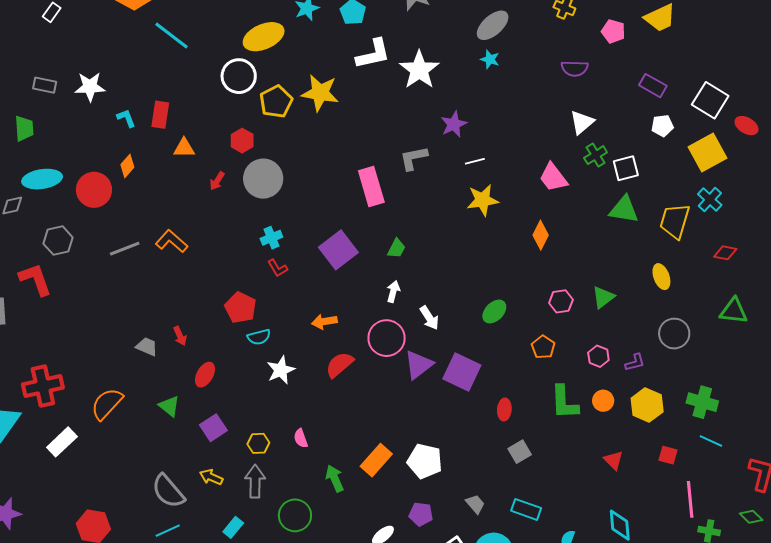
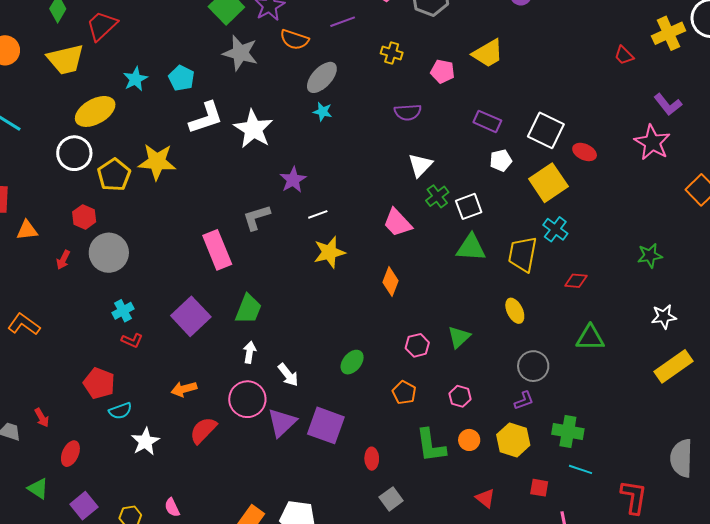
green trapezoid: (396, 248) -> (248, 309), size x1.5
red L-shape: (278, 268) -> (132, 340), turned -30
purple L-shape: (635, 362) -> (524, 401), moved

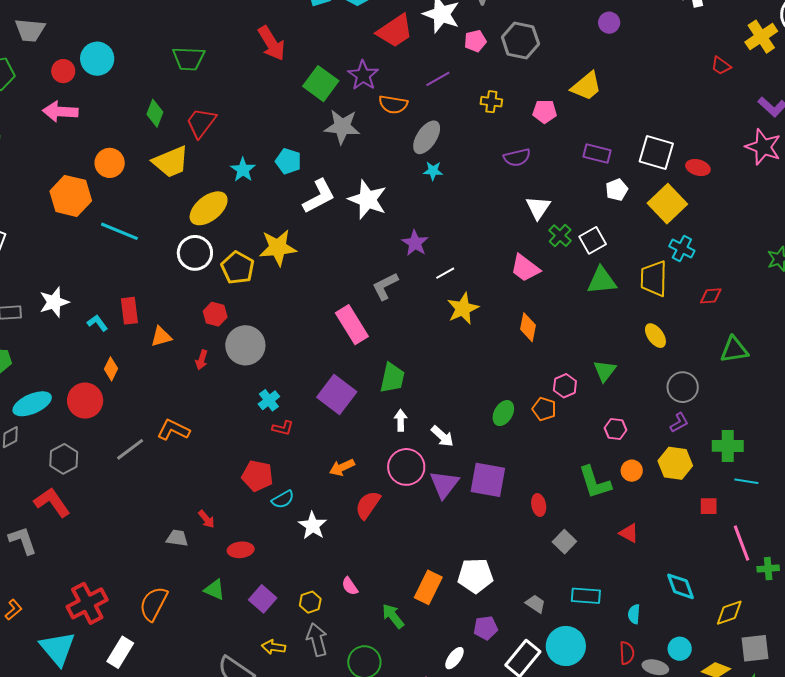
orange pentagon: (404, 393) -> (544, 409), moved
red ellipse: (70, 454) -> (241, 550), turned 70
red triangle: (485, 498) -> (629, 533), moved

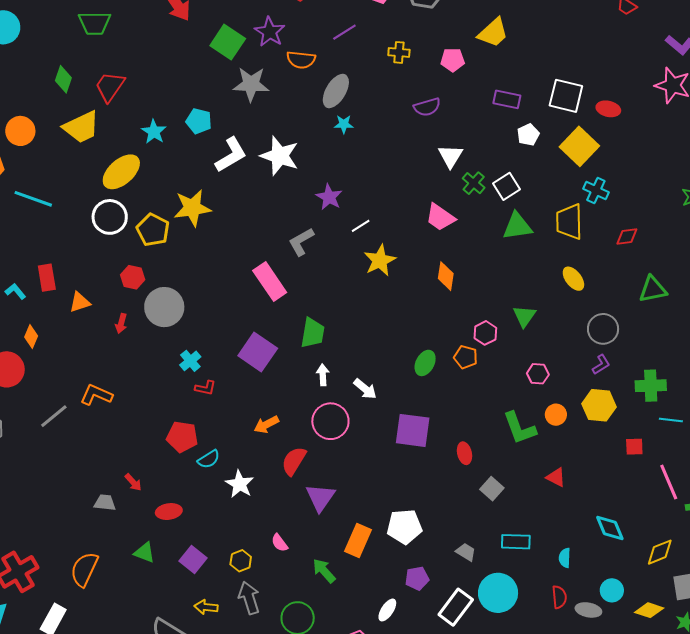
purple triangle: (444, 484) -> (320, 497), moved

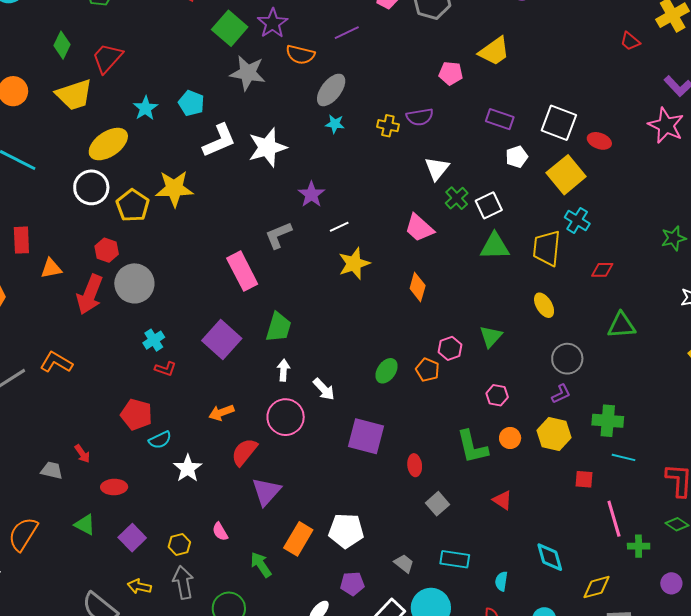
yellow cross: (399, 52) -> (388, 126), moved
white star: (280, 156) -> (267, 147), turned 30
red arrow: (121, 323) -> (90, 295), size x2.0

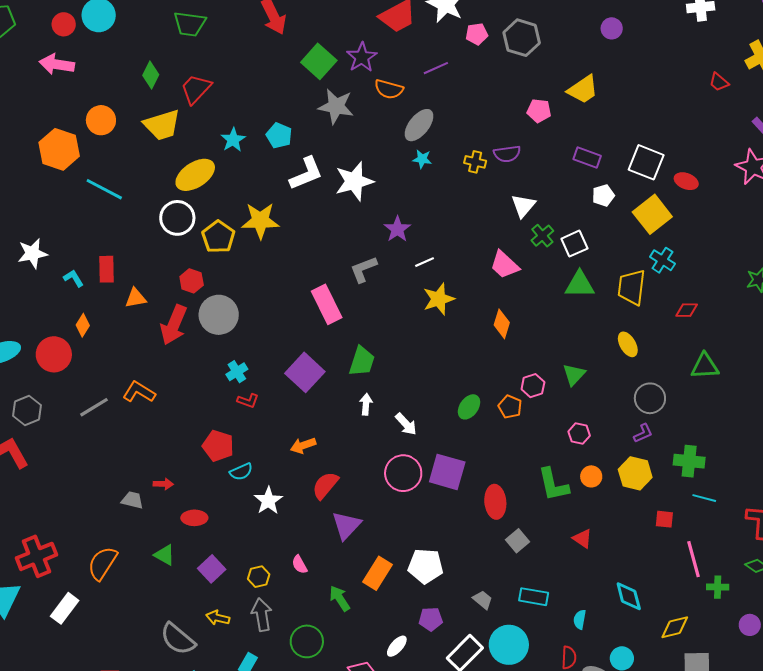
pink circle: (286, 417) -> (403, 473), moved
red arrow: (82, 454) -> (163, 484), turned -54
red ellipse: (415, 465) -> (495, 502), size x1.5

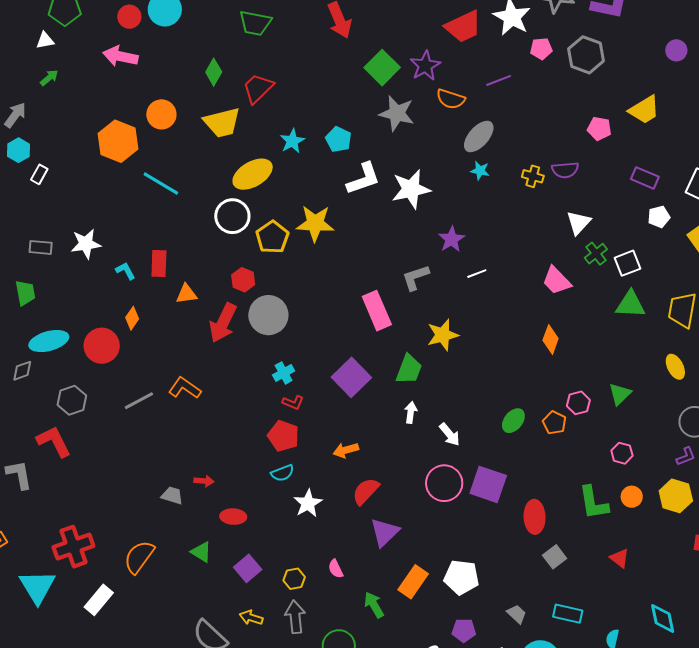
yellow star: (439, 299) -> (443, 335), moved
red pentagon: (218, 446) -> (283, 436), moved

